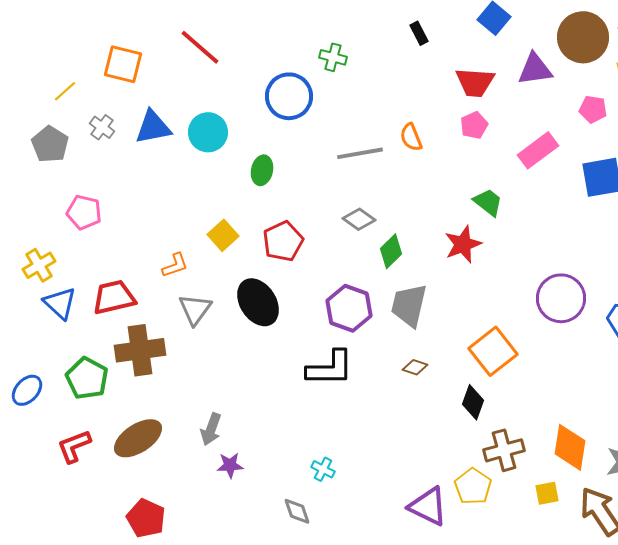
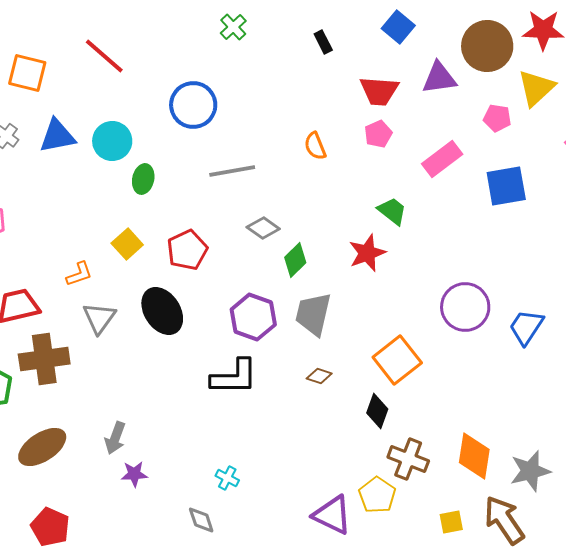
green cross: (333, 57) -> (233, 27), moved, turned 32
gray line: (360, 153) -> (232, 171), moved
green ellipse: (262, 170) -> (143, 179), moved
brown cross: (504, 450) -> (408, 459), turned 36
yellow square: (547, 493) -> (451, 522), moved

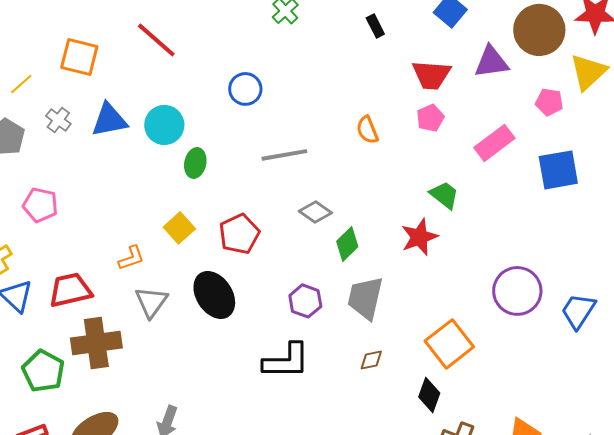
blue circle: (193, 105) -> (245, 89), size x0.7
purple hexagon: (253, 317) -> (305, 301), size x0.7
brown diamond: (319, 376) -> (371, 360), turned -30

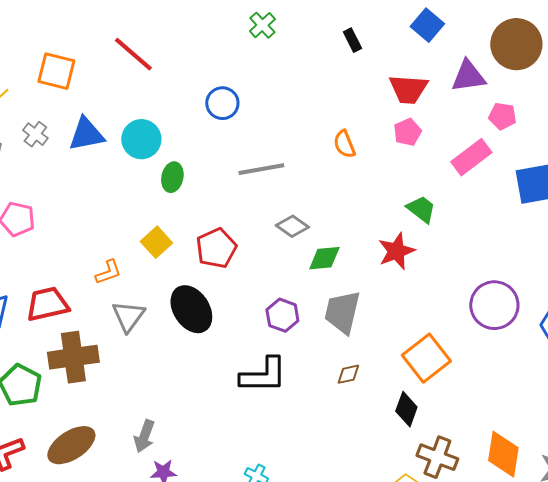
pink pentagon: (549, 102) -> (502, 116), moved
green diamond: (347, 244) -> (324, 258), turned 40

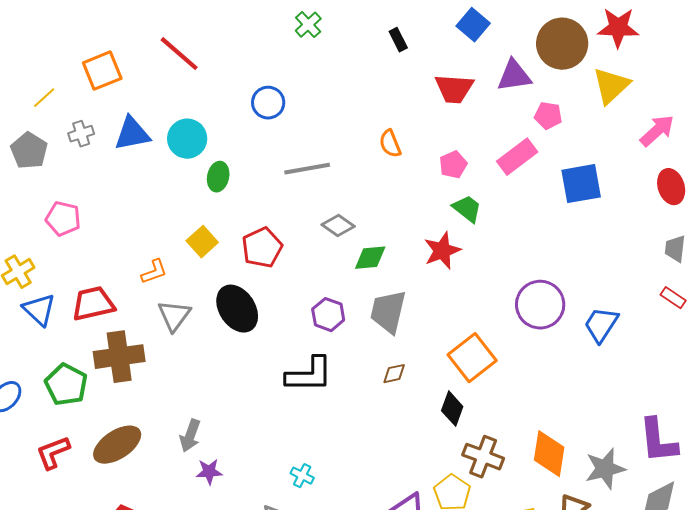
orange square: (56, 71) -> (102, 71), turned -36
pink pentagon: (407, 132) -> (453, 165), moved
gray cross: (35, 134) -> (81, 134), turned 35

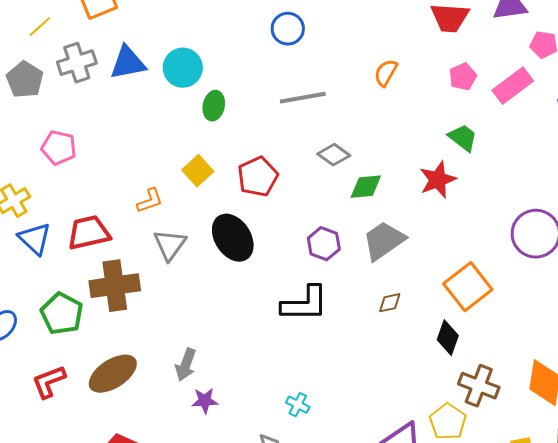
blue circle: (268, 103) -> (288, 29), moved
gray cross: (81, 134) -> (77, 63), size x1.5
orange semicircle: (390, 144) -> (386, 73), turned 52
pink pentagon: (453, 165) -> (463, 77), moved
gray trapezoid: (388, 312) -> (384, 241), turned 42

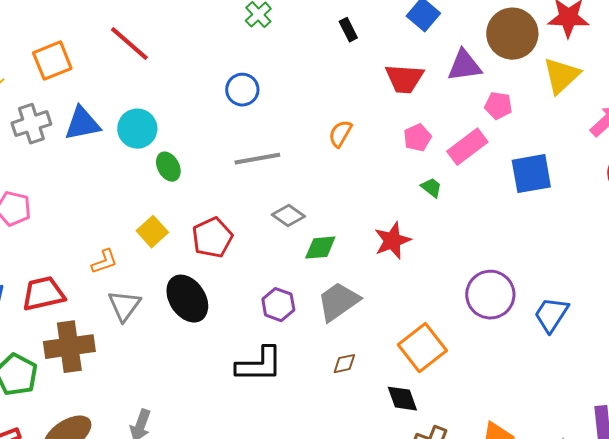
green ellipse: (214, 106) -> (168, 167), turned -40
green trapezoid: (463, 138) -> (431, 188), moved, size x0.7
black diamond: (448, 338) -> (402, 399), turned -40

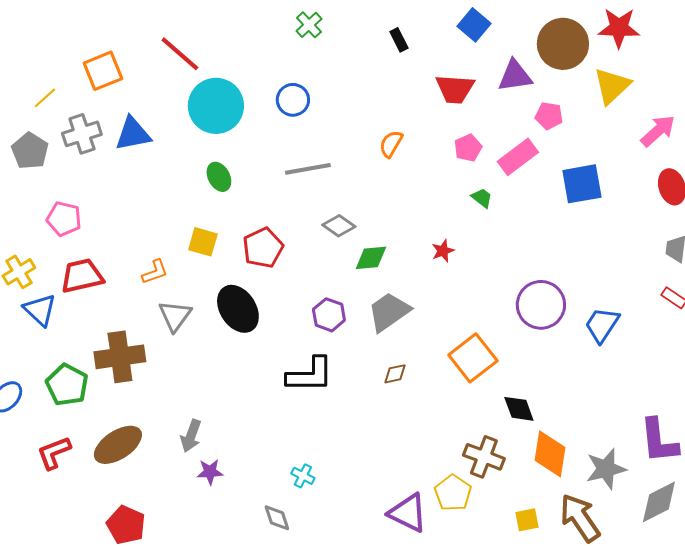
cyan circle: (137, 129) -> (216, 106), moved, size x1.4
yellow square: (152, 232) -> (203, 242), turned -32
red star: (392, 241) -> (443, 251), size x0.6
red trapezoid: (43, 294) -> (82, 276), moved
black diamond: (402, 399) -> (519, 409), moved

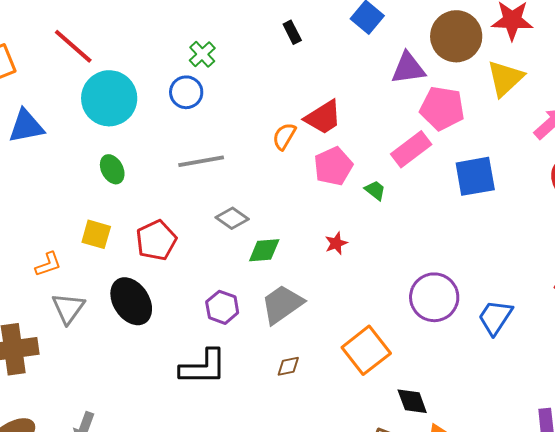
green cross: (309, 25) -> (202, 54), moved
red trapezoid: (455, 89) -> (323, 117), moved, turned -36
pink pentagon: (549, 116) -> (442, 108), size x1.6
pink pentagon: (468, 148) -> (333, 166), moved, size x1.4

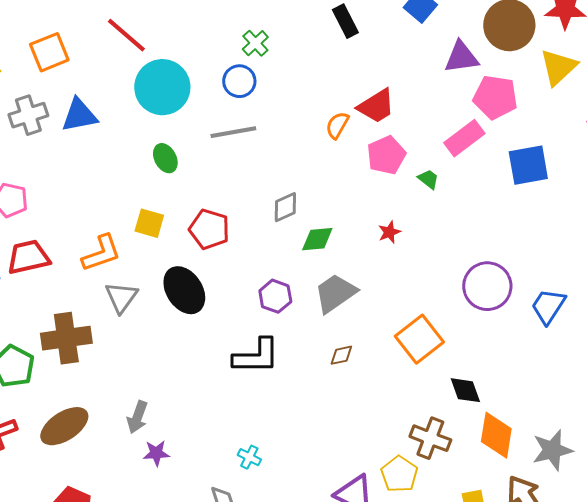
black rectangle: (292, 32) -> (345, 21), size x1.4
gray line: (201, 161) -> (233, 132), moved
gray diamond: (232, 218) -> (285, 207), turned -60
red pentagon: (156, 240) -> (209, 229), turned -30
orange L-shape: (48, 264) -> (101, 253), size x1.5

